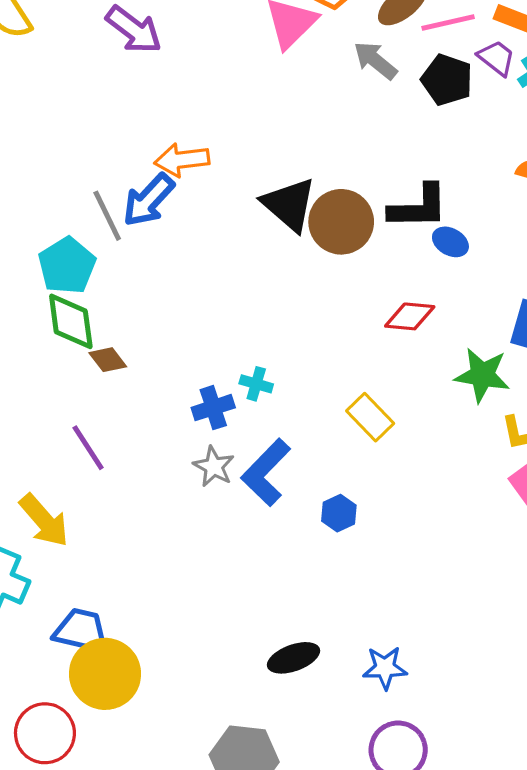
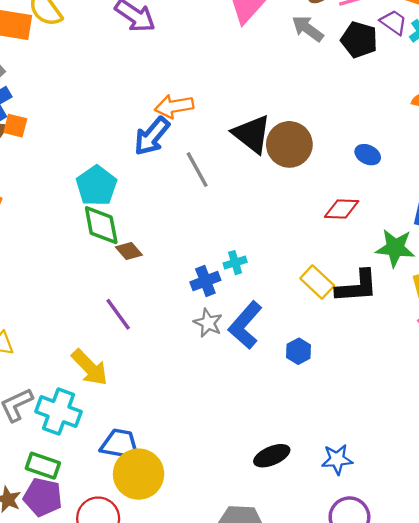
black L-shape: (418, 207) -> (357, 286), moved
gray line: (107, 216) -> (197, 170), moved
cyan cross: (256, 384) -> (235, 263), turned -30

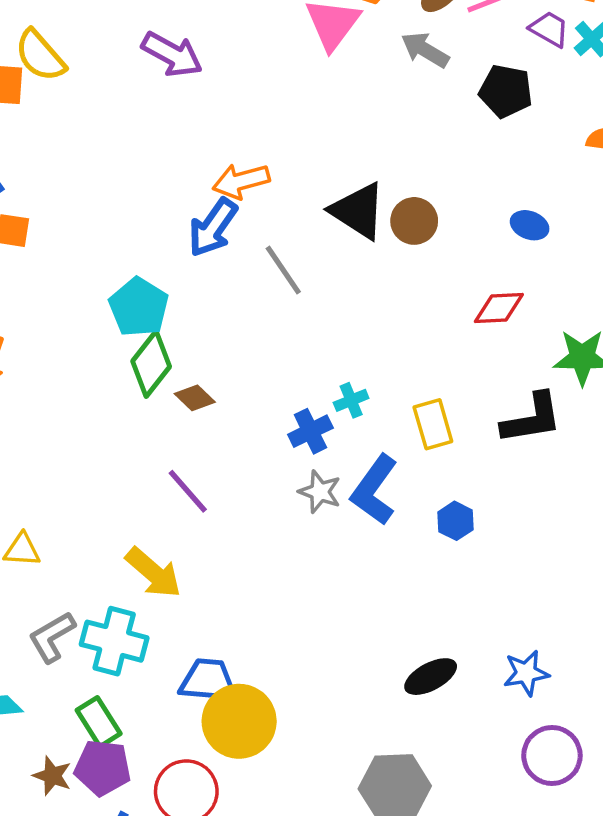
black pentagon: (359, 40) -> (506, 91), moved
brown circle: (289, 144) -> (414, 221), size x0.7
green diamond: (101, 225) -> (151, 364), turned 54
yellow rectangle: (317, 282) -> (433, 424), moved, turned 36
green rectangle: (43, 466) -> (99, 722), turned 44

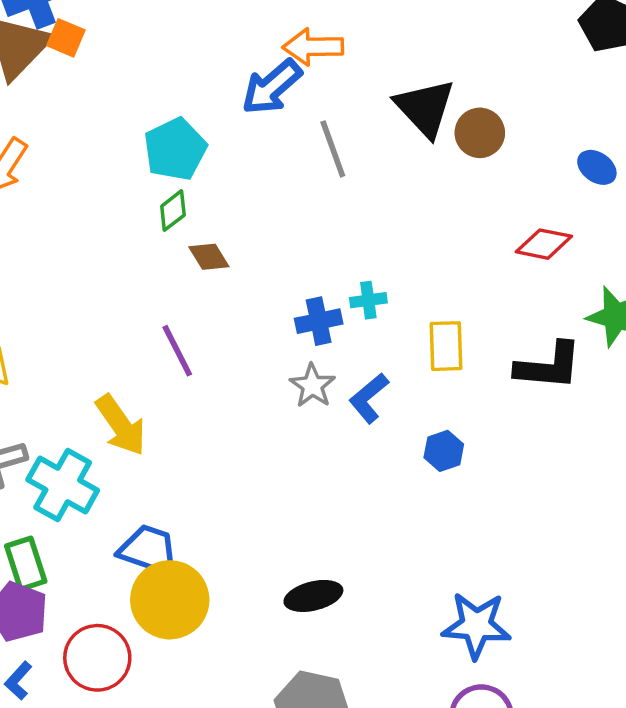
green diamond: (151, 364) -> (173, 211), size x0.6
blue L-shape: (374, 490) -> (369, 398), size x0.7
blue star: (526, 673) -> (476, 625), size x1.4
black ellipse: (431, 677) -> (313, 596), moved

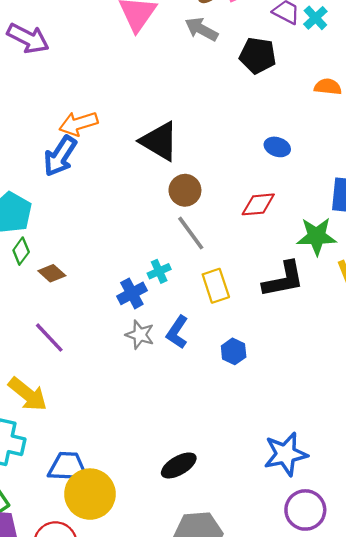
brown circle: (480, 133) -> (185, 190), moved
gray line: (333, 149) -> (191, 233), moved

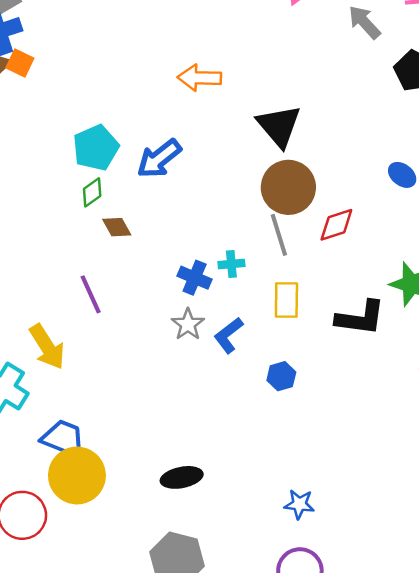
blue arrow: (60, 156) -> (159, 159), moved
brown circle: (185, 190) -> (288, 187), size x1.5
red diamond: (258, 204) -> (336, 225), moved, turned -32
blue cross: (132, 293) -> (195, 278), turned 32
blue star: (286, 454) -> (299, 504), size x0.6

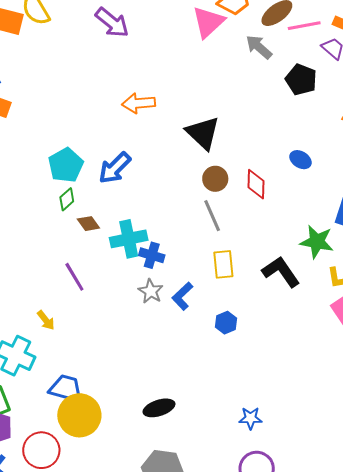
brown circle: (288, 187) -> (215, 179), size x0.6
red diamond: (336, 225) -> (256, 184), moved, turned -64
cyan cross: (231, 264) -> (129, 239), moved, size x1.8
black L-shape: (360, 318) -> (281, 272), turned -126
yellow arrow: (47, 347) -> (46, 320), size x0.6

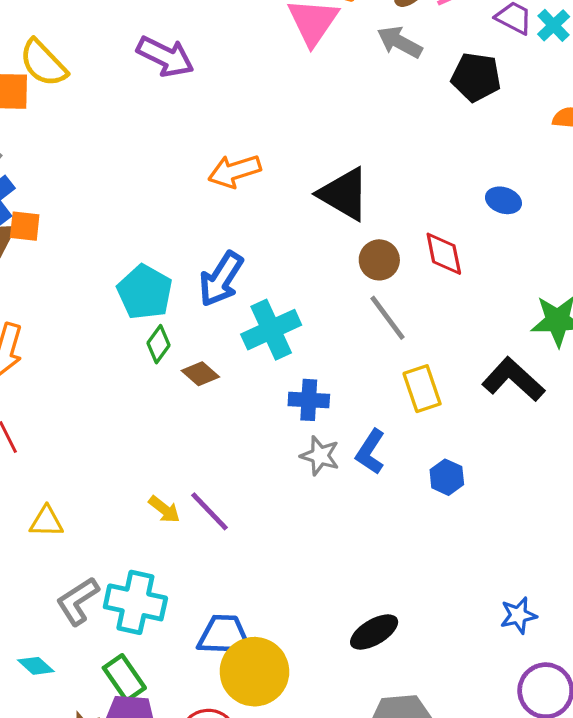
cyan cross: (129, 239) -> (271, 330), moved
purple line: (74, 277) -> (209, 511), moved
yellow arrow: (46, 320) -> (164, 509), moved

